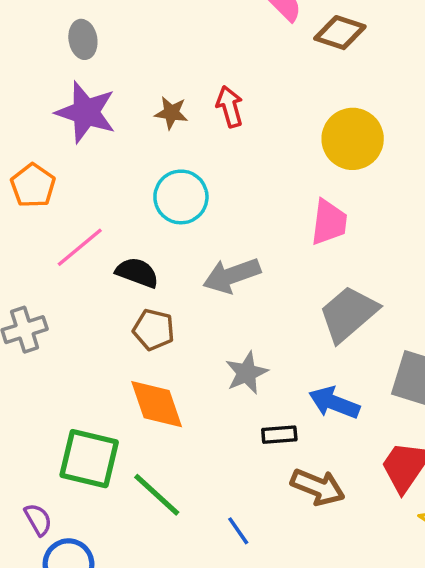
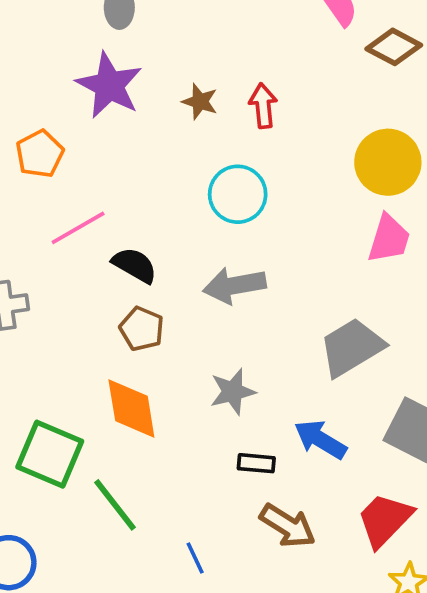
cyan circle: (181, 197) -> (238, 194), moved
pink trapezoid: (329, 222) -> (389, 239), moved

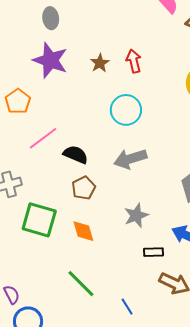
brown star: (200, 102) -> (100, 63), turned 30
brown pentagon: (142, 329) -> (84, 188), turned 30
orange diamond: (131, 409) -> (83, 231), size x0.7
green square: (50, 454) -> (39, 220), moved

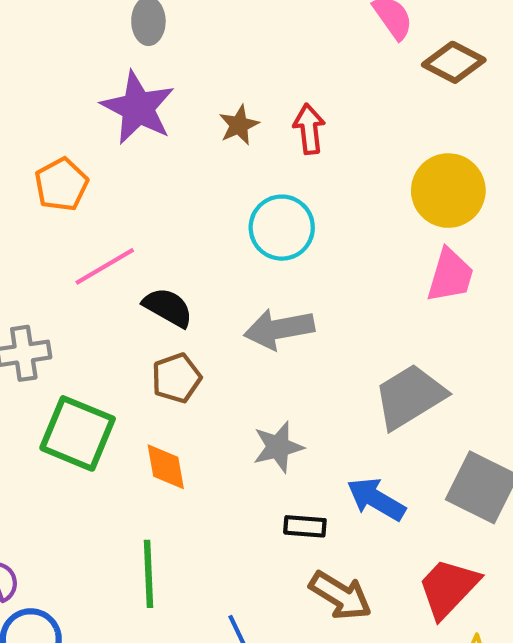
green line: (81, 284) -> (148, 574), turned 36

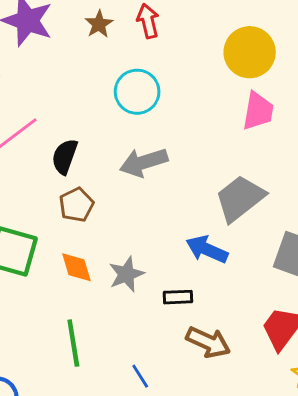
black semicircle: (168, 307) -> (65, 157), turned -93
gray star: (278, 447) -> (126, 274), moved
blue arrow: (376, 499) -> (207, 249), moved

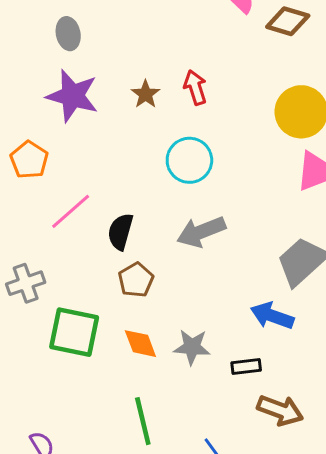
gray star: (126, 274) -> (192, 347), turned 30

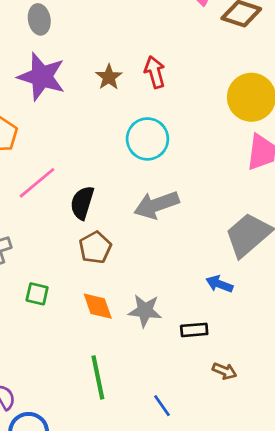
blue arrow: (272, 316) -> (219, 284), size x0.7
green square: (74, 332) -> (37, 294), size x0.5
brown arrow: (280, 410) -> (224, 371), size x0.6

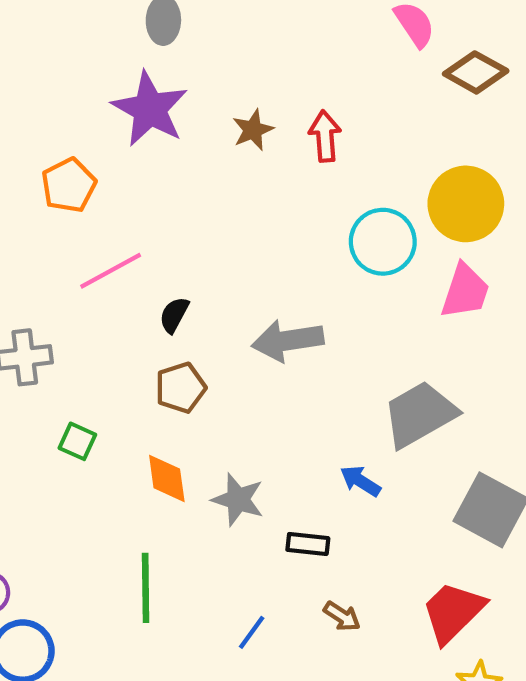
cyan circle: (147, 139) -> (383, 242), moved
black semicircle: (82, 203) -> (174, 315), size x0.7
blue line: (162, 406) -> (252, 632), moved, turned 60

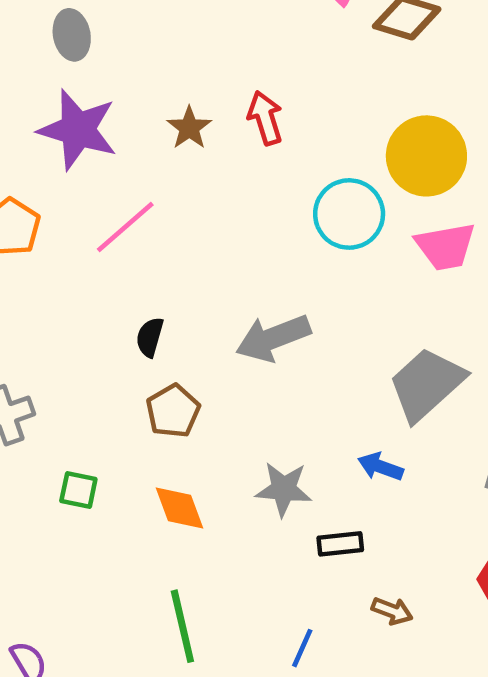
pink line: (111, 271) -> (125, 227), moved
pink trapezoid: (465, 291) -> (446, 246), turned 74
gray star: (238, 500) -> (284, 489), moved

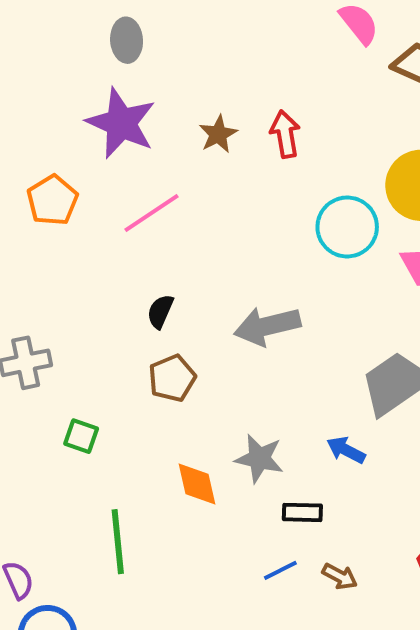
orange diamond: (179, 508) -> (197, 484), moved
green line: (182, 626) -> (118, 542), moved
blue line: (302, 648) -> (280, 570), moved, turned 32

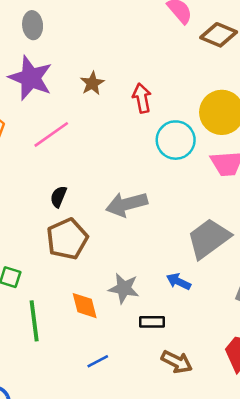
red arrow: (285, 134) -> (142, 98), moved
brown pentagon: (172, 378) -> (67, 239), size x1.4
green line: (118, 542) -> (34, 321), moved
blue line: (280, 570) -> (98, 361), moved
brown arrow: (340, 576) -> (177, 362), size x1.4

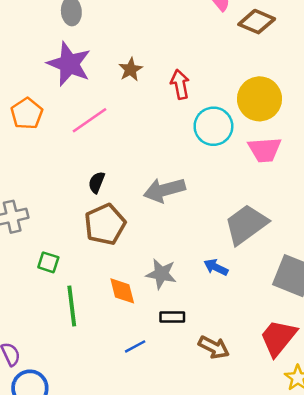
black rectangle: (152, 322) -> (172, 317), moved

